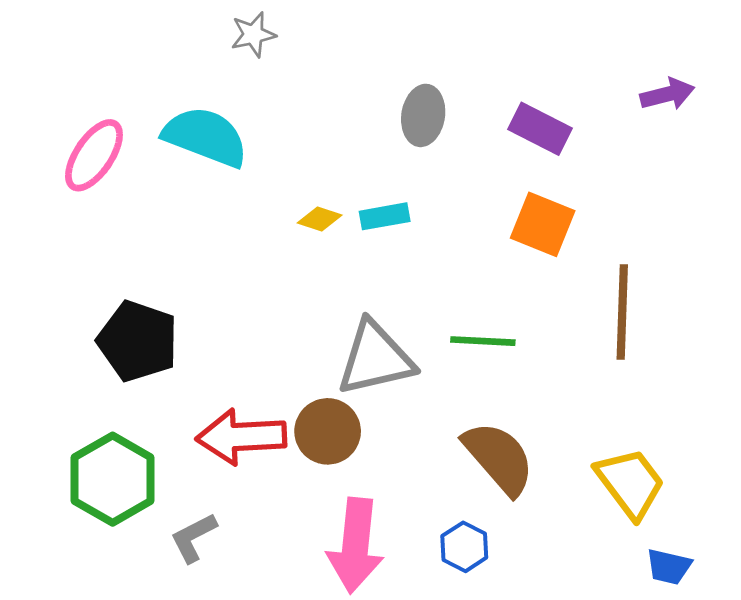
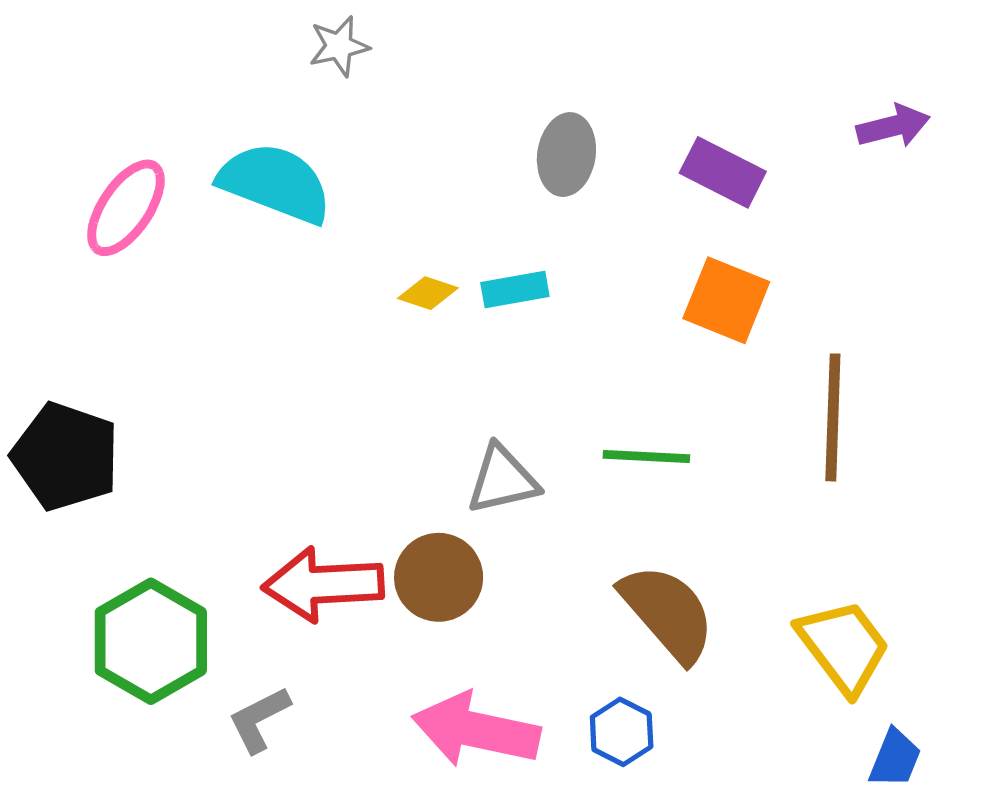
black pentagon: (138, 341) -> (66, 457), moved
gray triangle: (375, 358) -> (503, 480), size x0.7
pink arrow: (355, 546) -> (476, 730), turned 96
blue trapezoid: (669, 567) -> (895, 758), turned -81

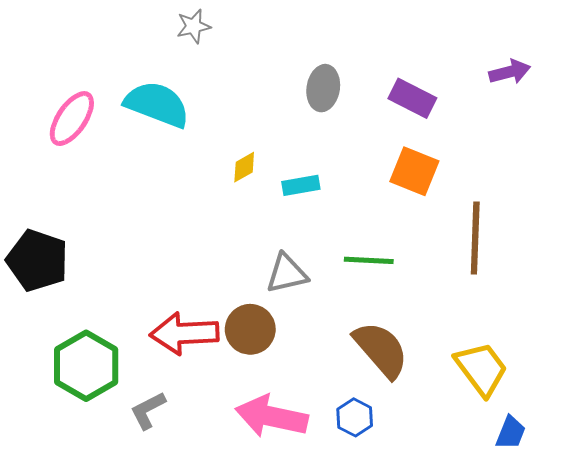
cyan rectangle: (515, 290) -> (301, 185), moved
yellow diamond: (428, 293) -> (244, 167), turned -48

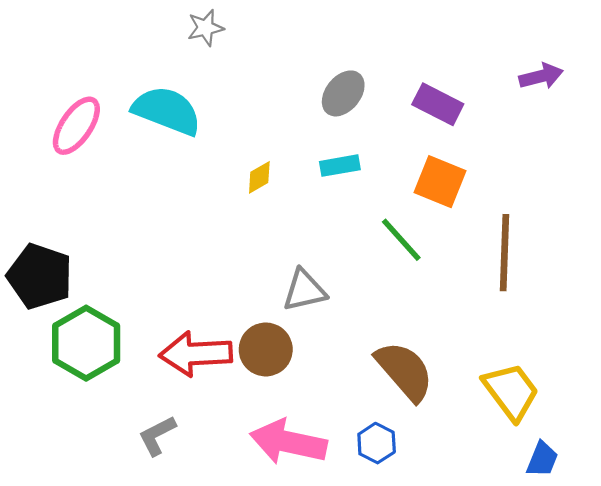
gray ellipse: (323, 88) -> (343, 93), turned 30
cyan rectangle: (301, 185) -> (340, 166), moved
green line: (369, 260) -> (401, 240), moved, turned 45
green hexagon: (86, 366) -> (86, 343), moved

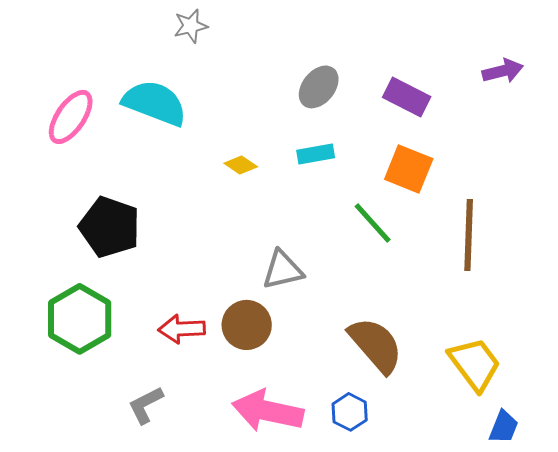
yellow diamond: (259, 177) -> (241, 165), turned 64
black pentagon: (40, 276) -> (110, 227), moved
red arrow: (196, 354) -> (182, 329), size x0.7

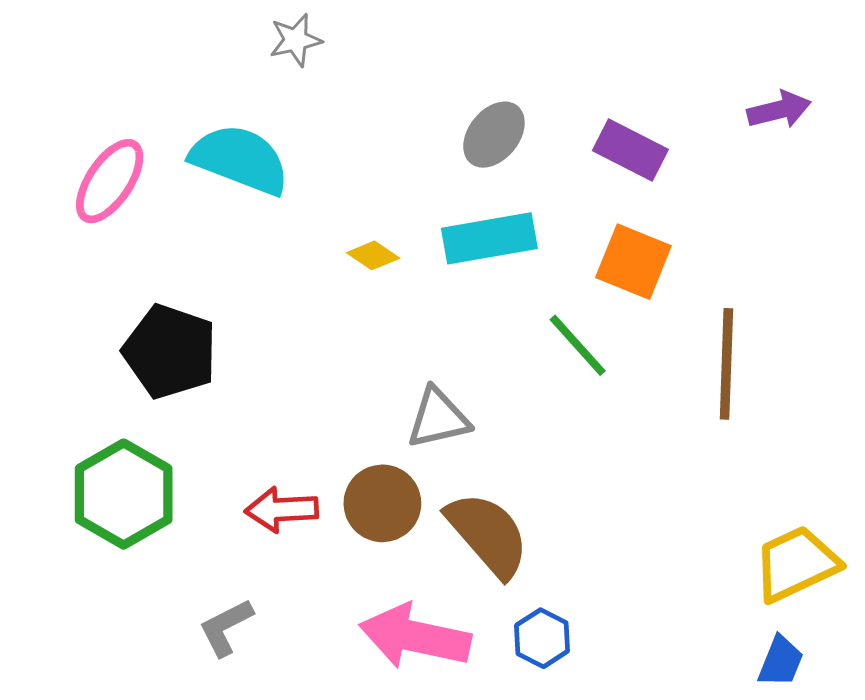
cyan rectangle: (316, 154) -> (489, 238), size x1.6
brown semicircle: (376, 345) -> (488, 534), moved
yellow trapezoid: (475, 364) -> (796, 564), moved, turned -78

